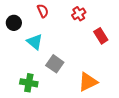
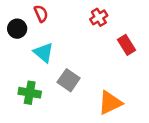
red semicircle: (43, 11) -> (41, 14), moved
green cross: (29, 83) -> (30, 93), moved

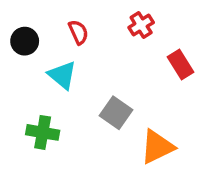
red semicircle: (41, 14) -> (78, 32), moved
gray square: (69, 80) -> (116, 113), moved

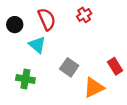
red semicircle: (78, 32) -> (47, 19), size x1.5
red rectangle: (181, 64) -> (115, 66), moved

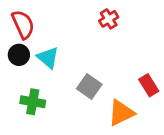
red semicircle: (47, 19) -> (23, 24), moved
black circle: (15, 25) -> (19, 55), moved

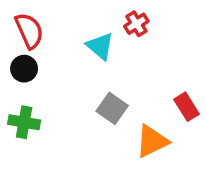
cyan triangle: (48, 58) -> (100, 46), moved
green cross: (33, 102) -> (24, 122), moved

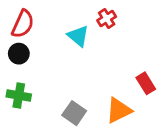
red semicircle: (29, 31) -> (23, 24), turned 48
gray square: (112, 108) -> (74, 113), moved

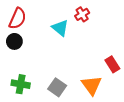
green cross: (19, 95) -> (21, 84), moved
orange triangle: (119, 110) -> (92, 85), turned -40

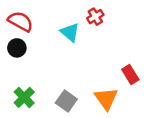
red semicircle: (18, 19) -> (21, 21), turned -85
green cross: (21, 84) -> (24, 97), turned 36

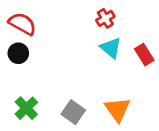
cyan triangle: (70, 32) -> (111, 48), moved
red rectangle: (130, 74) -> (144, 55), moved

